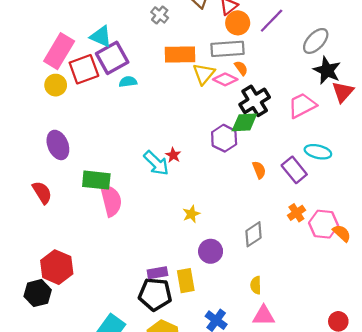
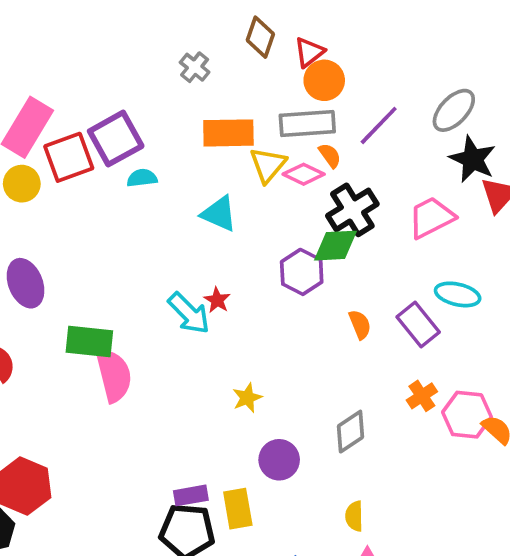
purple line: (272, 21) -> (379, 125), moved
cyan triangle: (101, 36) -> (219, 214), moved

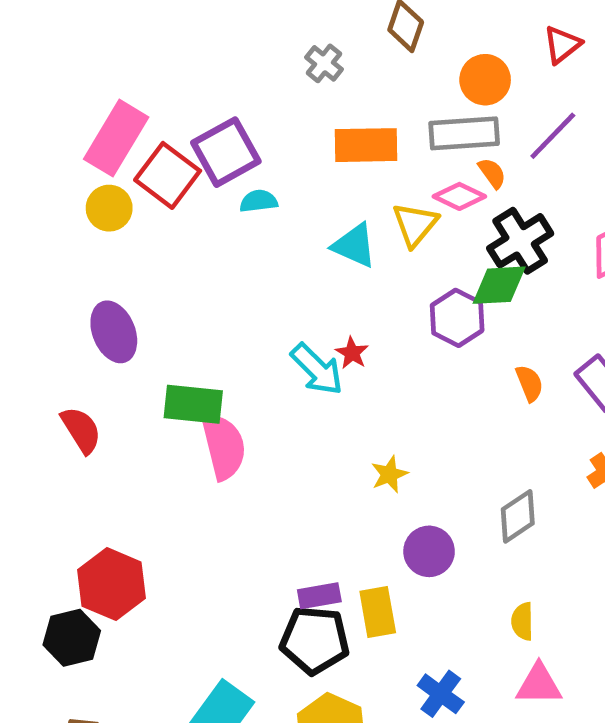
red triangle: (309, 52) -> (562, 45), moved
red square: (69, 157) -> (168, 175), turned -33
yellow triangle: (268, 165) -> (415, 224), moved

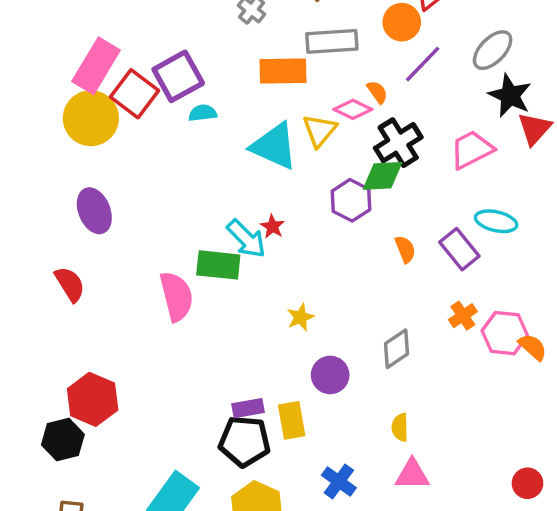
orange circle: (485, 80) -> (402, 22), moved
gray rectangle: (464, 133) -> (332, 41), moved
yellow circle: (109, 208) -> (91, 118), size x1.6
cyan triangle: (354, 245) -> (274, 146), size x1.4
green rectangle: (193, 404) -> (218, 265), moved

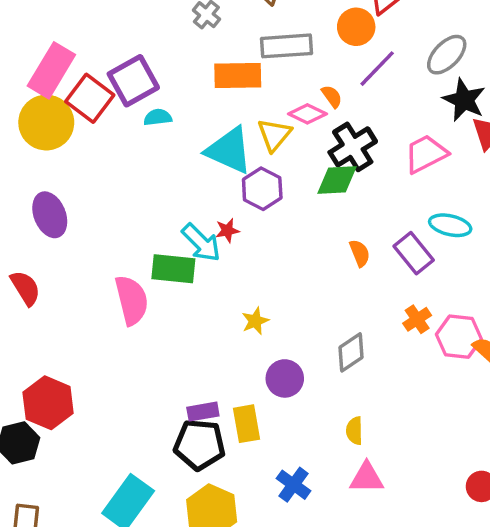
purple hexagon: (351, 200) -> (262, 189), moved
red star: (272, 226) -> (227, 230), turned 30

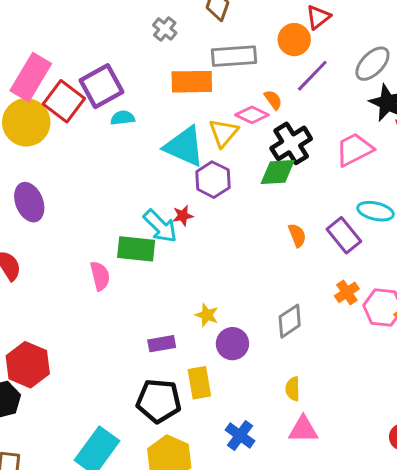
pink semicircle: (132, 300) -> (100, 276), size x0.7
yellow star: (255, 321) -> (207, 315), moved, turned -30
purple rectangle: (203, 412) -> (162, 344), moved

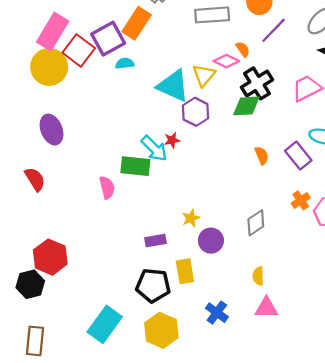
orange rectangle: (192, 82) -> (137, 23), moved, turned -56
yellow star: (207, 315) -> (191, 218), turned 30

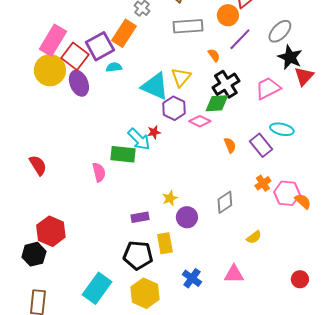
pink diamond: (226, 61) -> (200, 121), moved
purple ellipse: (52, 130) -> (79, 83), moved
yellow semicircle: (258, 276) -> (254, 237), moved, turned -126

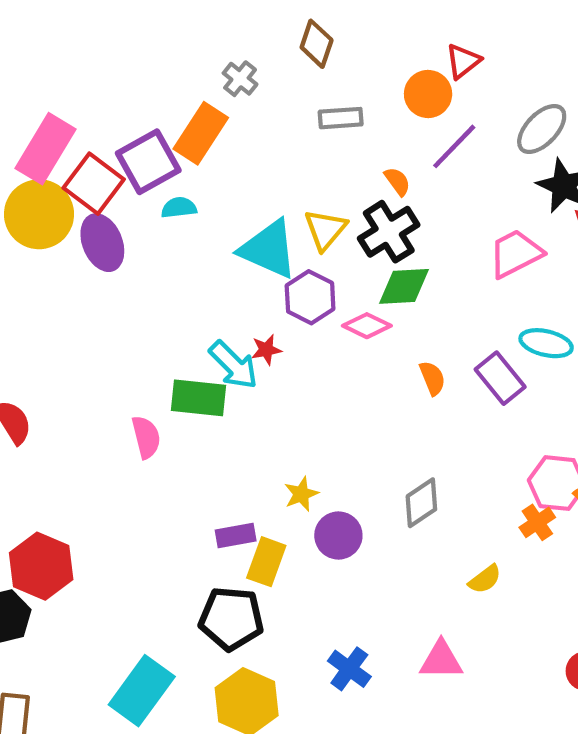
gray rectangle: (188, 26) -> (341, 118), size x0.7
black cross: (226, 84) -> (389, 232), moved
orange cross: (263, 183) -> (537, 522), moved
yellow rectangle: (165, 243) -> (266, 562), moved, turned 30

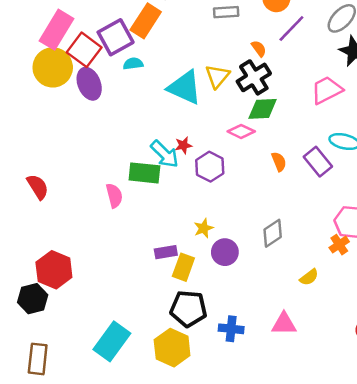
purple hexagon: (310, 297) -> (210, 167), moved
black pentagon: (231, 619) -> (188, 309), moved
blue cross: (349, 669) -> (231, 329), turned -30

